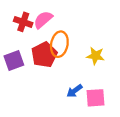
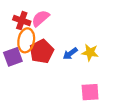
orange ellipse: (59, 44) -> (26, 40), moved
blue arrow: (75, 91) -> (70, 54), moved

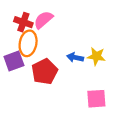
red pentagon: (42, 51) -> (45, 72), moved
blue arrow: (70, 54) -> (75, 57), turned 48

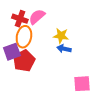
yellow star: (96, 56) -> (61, 36), moved
red pentagon: (45, 72) -> (24, 61), moved

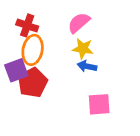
pink semicircle: (37, 17) -> (79, 23), moved
pink square: (82, 84) -> (99, 104), moved

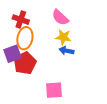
pink semicircle: (79, 23) -> (60, 17), turned -96
pink square: (99, 104) -> (54, 90), moved

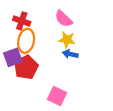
pink square: (54, 90) -> (57, 96), turned 30

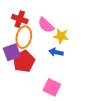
pink semicircle: (64, 19) -> (46, 25), moved
blue arrow: (70, 54) -> (56, 52), moved

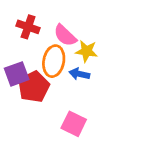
orange ellipse: (24, 37) -> (54, 61), moved

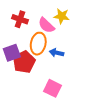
yellow star: (86, 51) -> (62, 16), moved

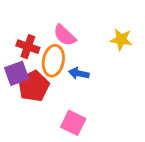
yellow star: (62, 16) -> (121, 39), moved
red cross: (20, 19) -> (28, 47), moved

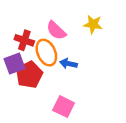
yellow star: (121, 39) -> (93, 24), moved
orange ellipse: (53, 61) -> (46, 53), turned -35

